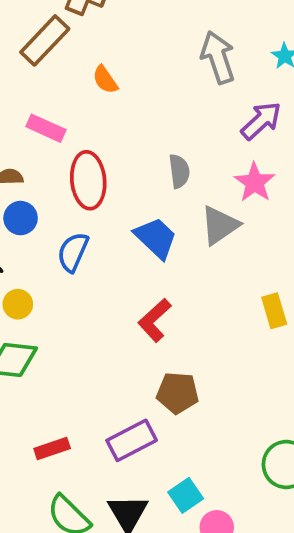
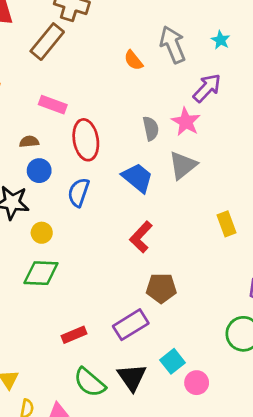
orange semicircle: (105, 80) -> (133, 60), moved
pink star: (255, 182) -> (186, 122), moved

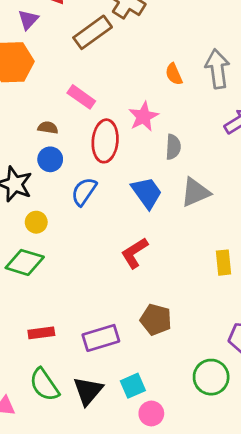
pink star: (186, 122) -> (144, 117), moved
brown pentagon: (161, 288) -> (156, 320), moved

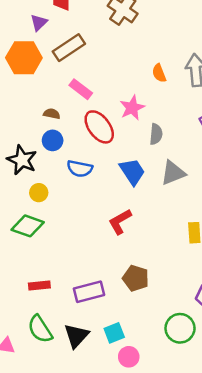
brown rectangle: (93, 32) -> (69, 48), moved
red ellipse: (105, 141) -> (99, 127), turned -44
blue semicircle: (84, 192) -> (80, 169), turned -115

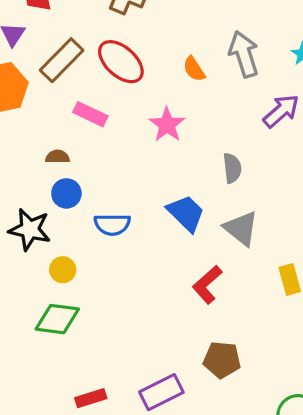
red ellipse: (99, 127) -> (121, 62), moved
gray semicircle: (156, 134) -> (232, 168), moved
gray triangle: (173, 173) -> (241, 228), moved, turned -48
red L-shape: (120, 222) -> (207, 285), moved

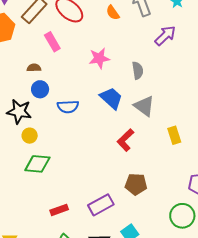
pink rectangle: (90, 114) -> (52, 42), turned 36
pink star: (167, 125) -> (99, 58), moved, turned 30
yellow circle: (63, 270) -> (30, 136), moved

